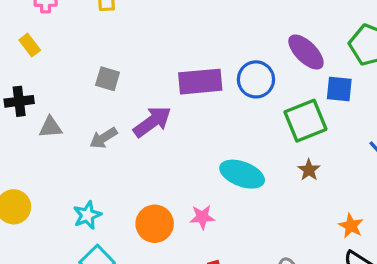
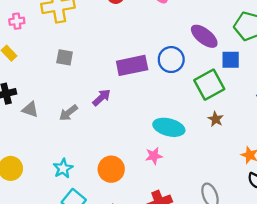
gray square: (108, 79) -> (65, 57), moved
purple arrow: (152, 122) -> (102, 98), size x0.7
gray triangle: (50, 127) -> (30, 109), turned 30
pink star: (202, 217) -> (154, 156), moved

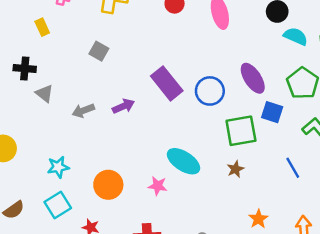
purple rectangle: (132, 65) -> (167, 83), turned 44

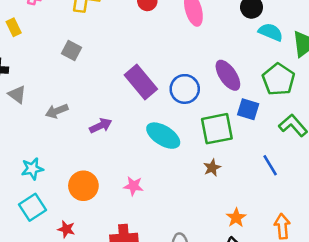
purple arrow: (123, 106) -> (101, 126), moved
cyan ellipse: (184, 161) -> (163, 136), moved

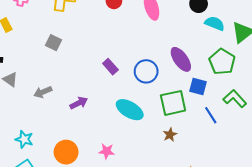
purple rectangle: (141, 82) -> (110, 67), size x0.6
blue line: (270, 165) -> (211, 115), moved
cyan star: (32, 169) -> (24, 139), turned 30

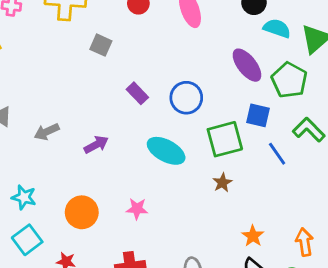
gray square: (54, 43) -> (101, 45), moved
purple ellipse: (181, 59) -> (247, 65), moved

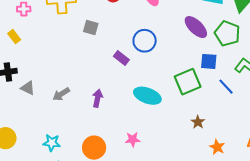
blue circle: (186, 98) -> (145, 41), moved
purple arrow: (96, 145) -> (97, 98), turned -42
brown star: (222, 183) -> (198, 122), moved

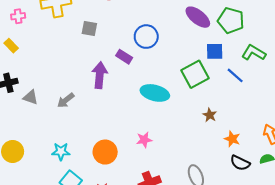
purple arrow: (97, 98) -> (100, 75), moved, size x1.4

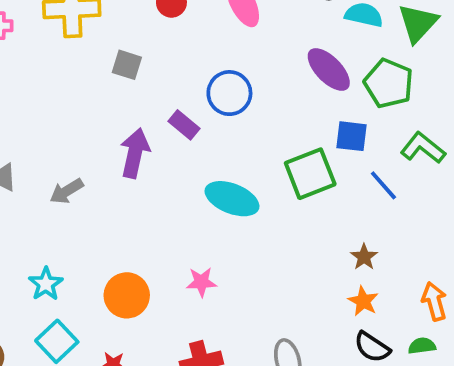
brown star: (210, 115) -> (364, 257), moved
cyan star: (61, 151) -> (46, 284), turned 30

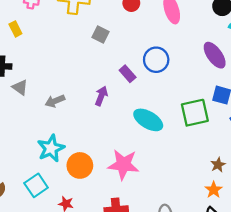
purple arrow: (135, 153) -> (101, 96), moved, size x0.7
pink star: (201, 282) -> (123, 165), size x1.8
cyan star: (46, 284) -> (51, 148), moved, size x1.4

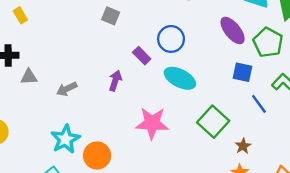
gray triangle: (20, 87) -> (29, 77), turned -35
green square: (195, 113) -> (213, 122), moved, turned -32
cyan ellipse: (148, 120) -> (180, 78), moved
pink star: (123, 165) -> (152, 123), moved

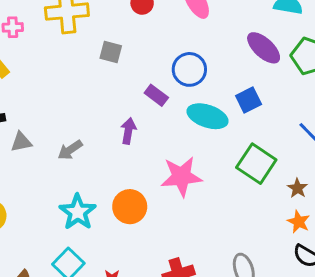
blue square: (242, 72) -> (249, 100), moved, turned -30
orange circle: (97, 156) -> (130, 207), moved

